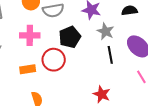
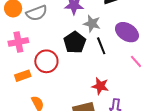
black pentagon: (70, 37) -> (75, 42), moved

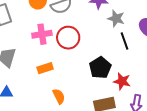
black pentagon: (75, 42) -> (100, 68), moved
red circle: (46, 61) -> (68, 38), moved

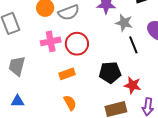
orange rectangle: (45, 68) -> (67, 74), moved
black pentagon: (100, 68) -> (110, 72), turned 30

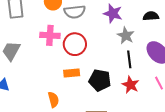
orange rectangle: (67, 74) -> (72, 73), moved
red star: (133, 85) -> (130, 85), moved

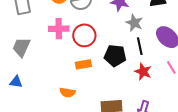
black pentagon: (100, 80) -> (115, 56), moved
orange semicircle: (53, 100) -> (67, 92), turned 119

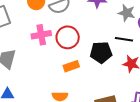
gray star: (134, 23) -> (127, 13), moved
black line: (140, 46) -> (124, 39), turned -60

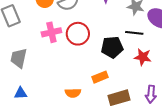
orange rectangle: (71, 66) -> (100, 77), moved

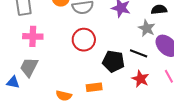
pink cross: (51, 32) -> (33, 36), moved
gray trapezoid: (19, 58) -> (29, 67), moved

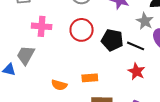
pink cross: (33, 36) -> (42, 26), moved
black pentagon: (113, 61) -> (112, 40), moved

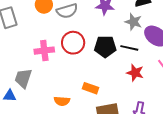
pink cross: (42, 26) -> (44, 51), moved
orange rectangle: (90, 78) -> (91, 88), turned 35

